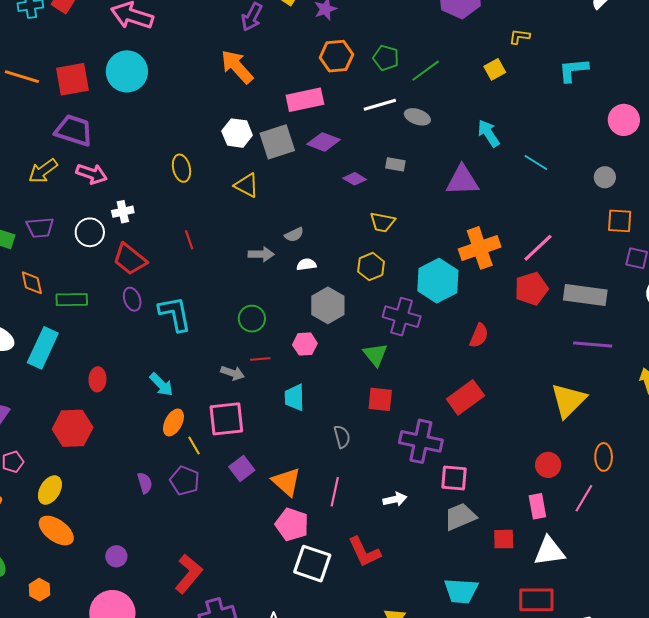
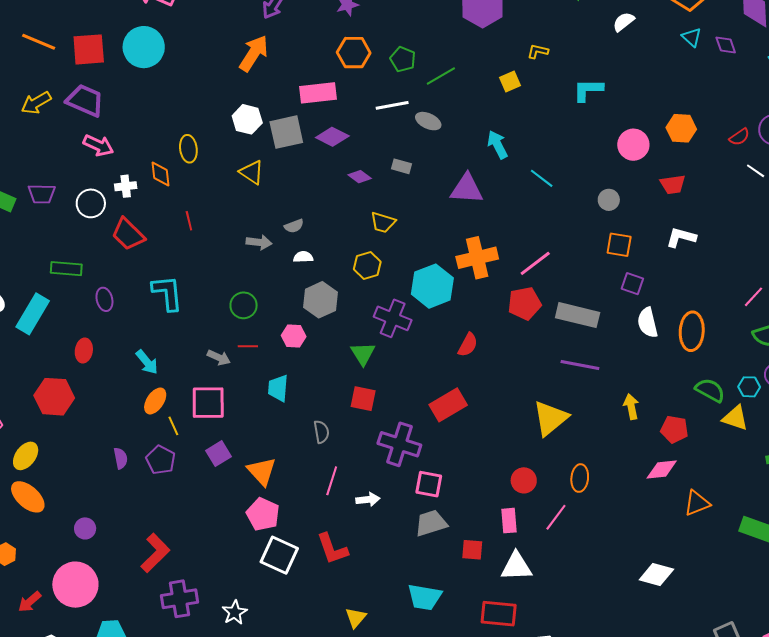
orange arrow: (237, 67) -> (254, 53), turned 69
yellow arrow: (43, 171) -> (36, 103), moved
orange diamond: (32, 283) -> (161, 174), moved
purple ellipse: (132, 299) -> (104, 299), moved
pink line: (335, 492) -> (332, 481), moved

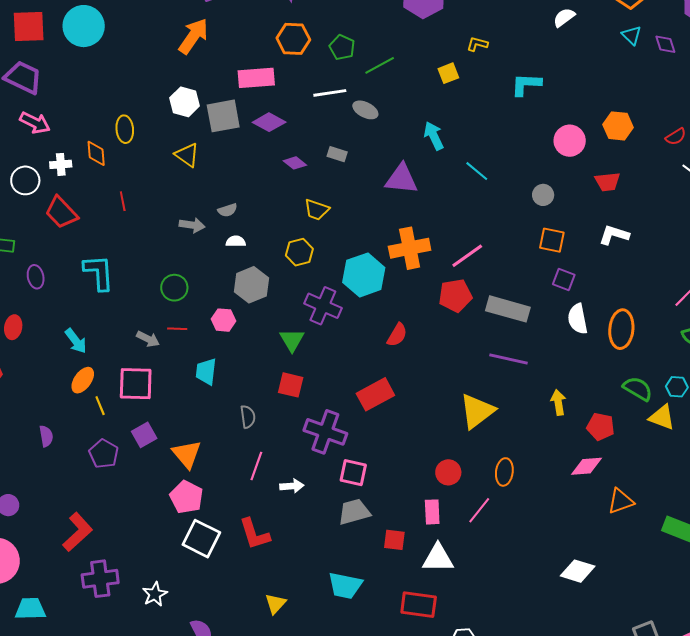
purple pentagon: (161, 460) -> (104, 454), moved

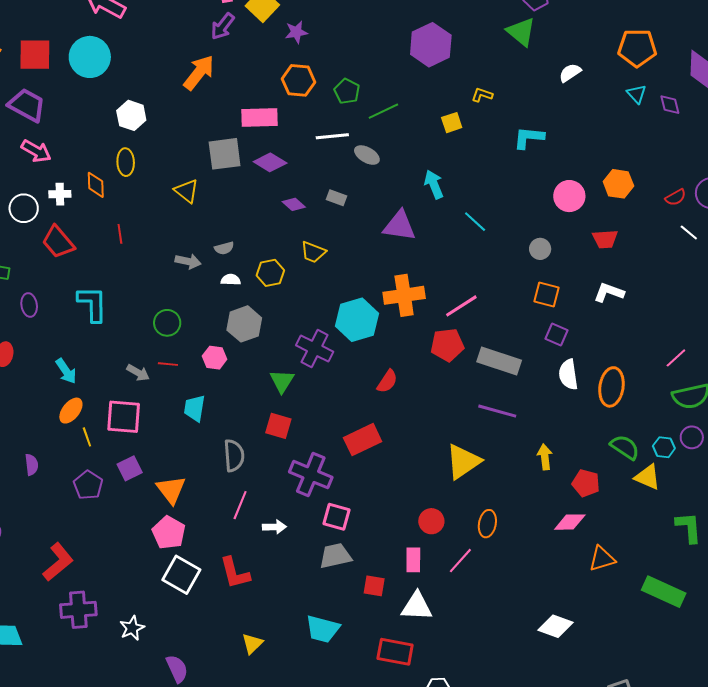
white hexagon: (185, 102) -> (131, 115), moved
yellow hexagon: (299, 252) -> (270, 273), moved
gray semicircle: (248, 417) -> (234, 456), size x1.4

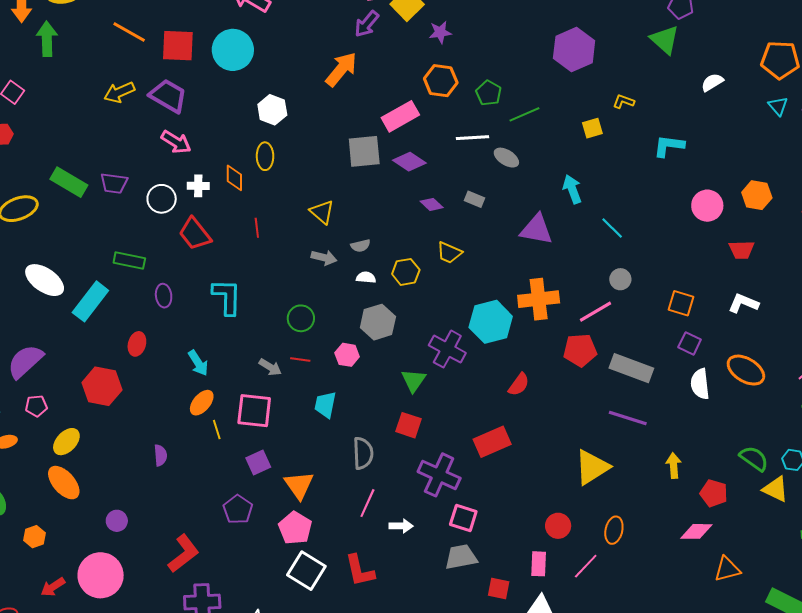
pink rectangle: (260, 117) -> (400, 116), turned -30
yellow triangle: (187, 191) -> (322, 212), moved
gray circle: (540, 249) -> (620, 279), moved
orange ellipse: (611, 387) -> (746, 370), moved, turned -69
purple pentagon: (88, 485) -> (238, 509), moved

